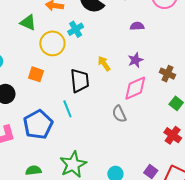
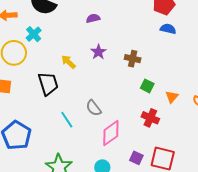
pink diamond: (135, 88) -> (111, 133), moved
cyan line: (67, 109) -> (67, 120), moved

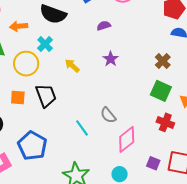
brown cross: (133, 59) -> (163, 61), moved, turned 35
yellow arrow: (68, 62) -> (72, 66), moved
black trapezoid: (48, 84) -> (46, 96), moved
green square: (147, 86) -> (161, 91), size x1.5

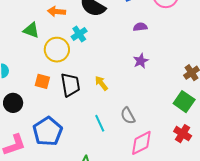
yellow arrow: (72, 66) -> (101, 83), moved

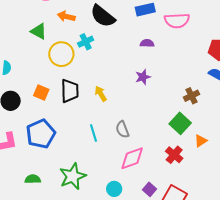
orange square: (42, 81) -> (41, 92), moved

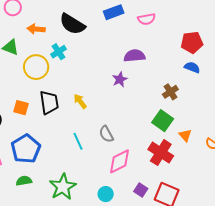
pink semicircle: (177, 21) -> (146, 19), size x0.7
purple semicircle: (147, 43) -> (134, 56), moved, size x1.5
orange triangle: (201, 141) -> (185, 135), turned -32
red cross: (174, 155) -> (161, 153), size x1.4
green semicircle: (33, 179) -> (24, 181), moved

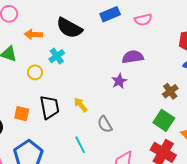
yellow circle: (36, 67) -> (35, 72), size x0.6
gray semicircle: (106, 134) -> (105, 124), moved

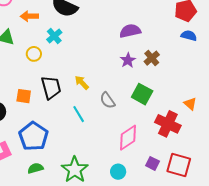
purple star: (119, 81) -> (128, 60), moved
brown cross: (170, 91) -> (152, 58), moved
green square: (164, 120) -> (142, 94), moved
cyan line: (80, 145) -> (79, 114), moved

